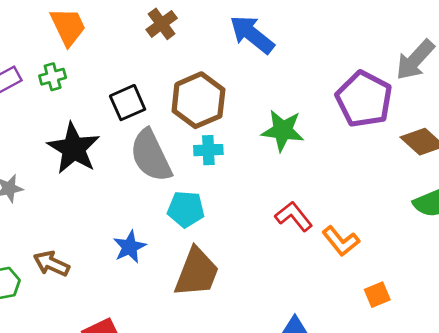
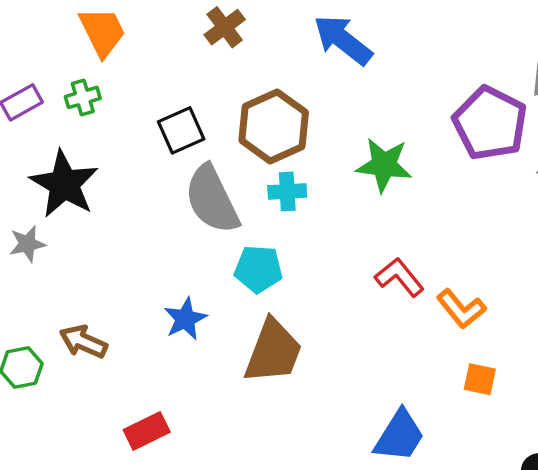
black star: (74, 148) -> (64, 184), moved
orange square: (377, 295) -> (480, 379), moved, turned 35

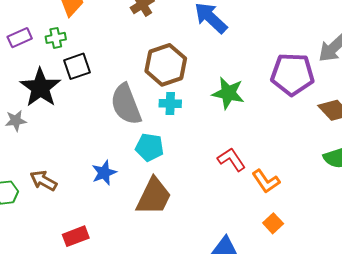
purple pentagon: (490, 123) -> (292, 74), turned -30
black square: (181, 130) -> (77, 66), moved
orange square: (480, 379) -> (273, 223), turned 30

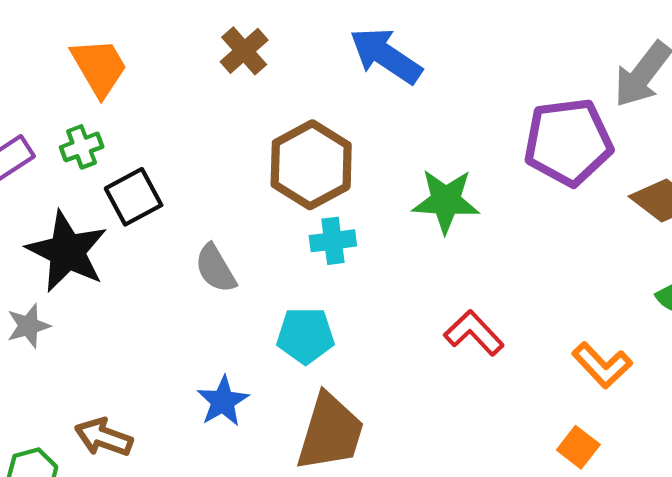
gray semicircle: (126, 104) -> (215, 268), moved, size x0.6
orange L-shape: (266, 181) -> (602, 365), moved

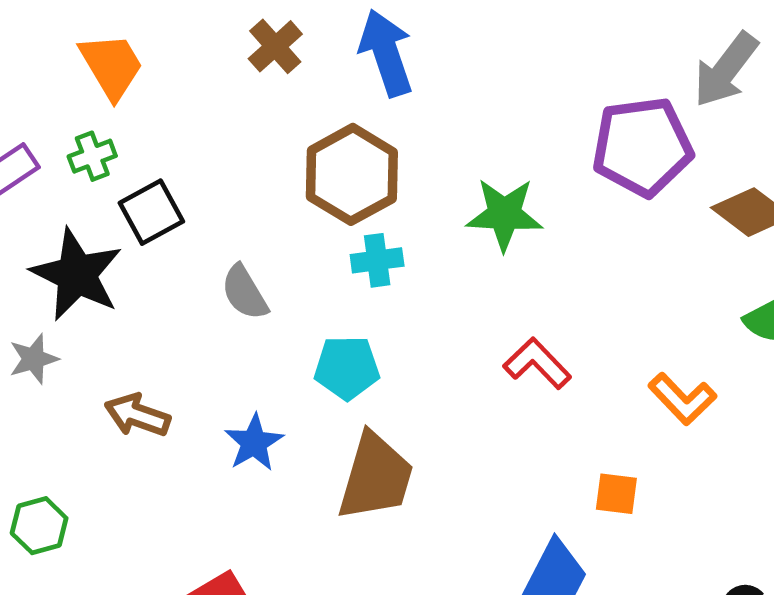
blue arrow: (386, 56) -> (386, 53), moved, turned 38
brown arrow: (104, 437) -> (137, 415), moved
orange square: (578, 447) -> (616, 494), moved, turned -30

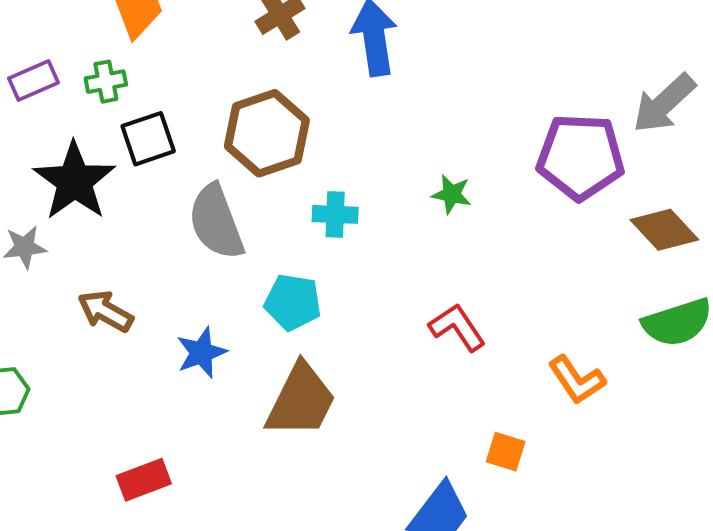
brown hexagon: (352, 174) -> (267, 133), moved
green star: (504, 214) -> (452, 194), size x0.6
gray semicircle: (245, 292) -> (216, 222), size x1.5

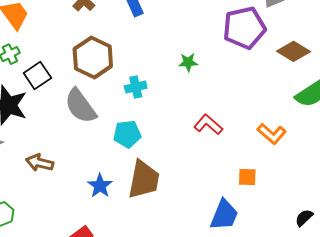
blue star: (202, 353) -> (100, 186), moved

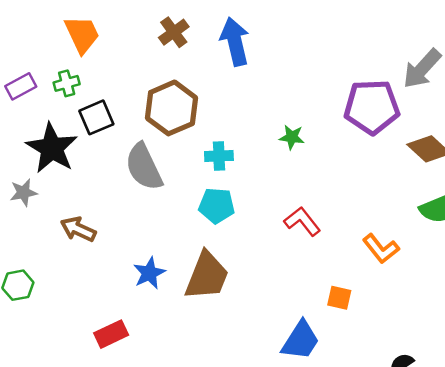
cyan pentagon: (127, 134) -> (217, 206), moved

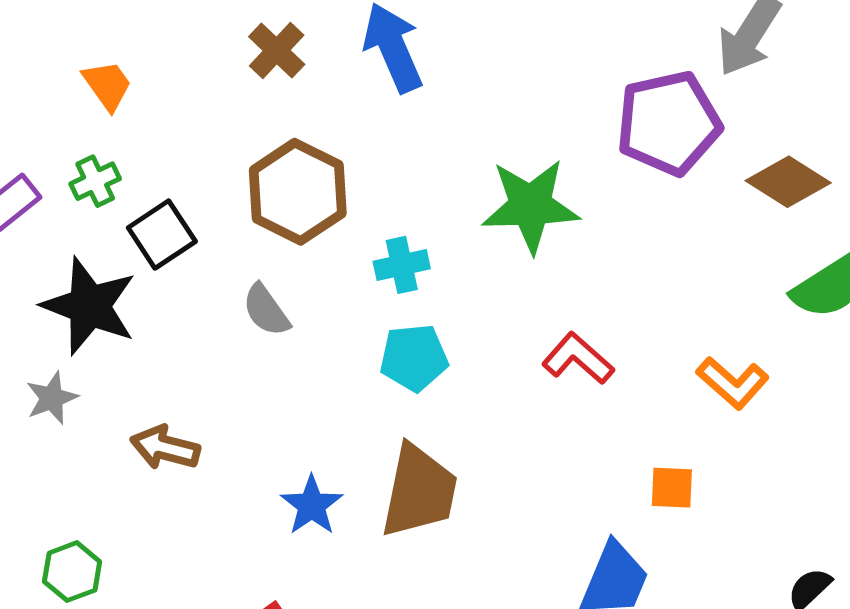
orange trapezoid: (82, 34) -> (107, 85), size x0.7
green star: (292, 137) -> (531, 206), size x2.0
gray semicircle: (144, 167) -> (266, 310), size x0.6

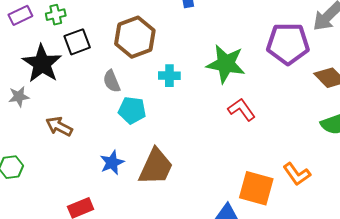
cyan pentagon: (414, 358) -> (132, 110), moved
red L-shape: (578, 358) -> (242, 110), moved
orange L-shape: (733, 383) -> (297, 174), moved
orange square: (672, 488) -> (256, 188), size x1.8

